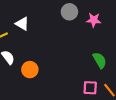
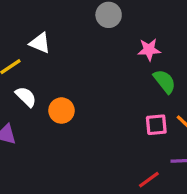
pink star: (94, 20) -> (149, 50), moved

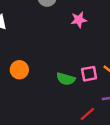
green semicircle: (165, 81) -> (66, 79), moved, turned 150

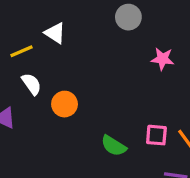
green semicircle: (66, 79) -> (114, 146), moved

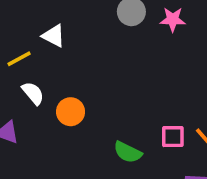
pink star: (163, 59) -> (173, 19), moved

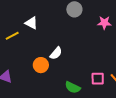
pink star: (173, 19) -> (104, 23), moved
white semicircle: (33, 93) -> (56, 53), moved, turned 80

